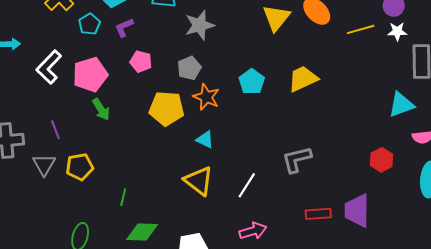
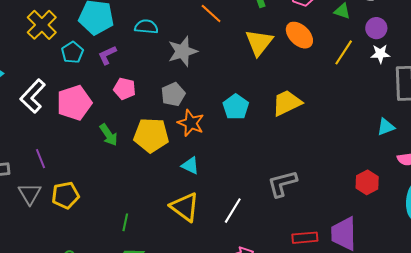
yellow line: (361, 29) -> (344, 52), turned -40
cyan triangle: (401, 105) -> (386, 127), size x0.7
green arrow: (101, 109) -> (109, 135), moved
green line: (123, 197) -> (125, 222), moved

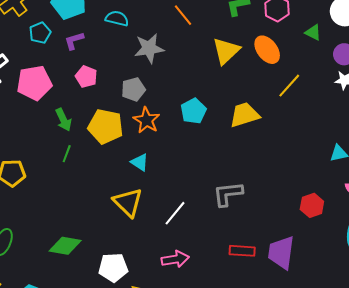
yellow line: (344, 52) -> (289, 86), moved
green line: (125, 222) -> (67, 154), moved

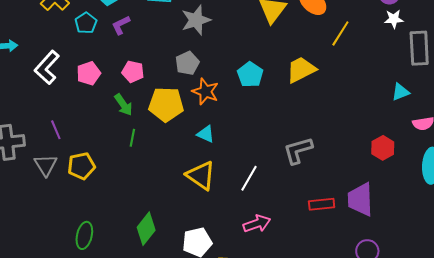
pink pentagon: (86, 77) -> (133, 72), moved
pink pentagon: (34, 83) -> (89, 73), size x0.7
green diamond: (65, 246) -> (146, 229), turned -52

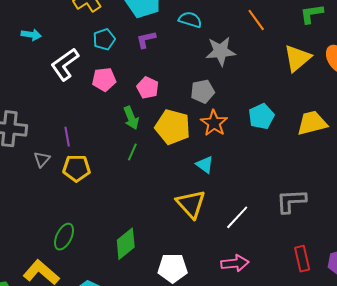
cyan pentagon: (86, 23) -> (104, 39), moved
purple line: (56, 130) -> (67, 137), moved
gray triangle: (46, 165) -> (42, 159), size x0.7
red rectangle: (322, 204) -> (302, 259), turned 70

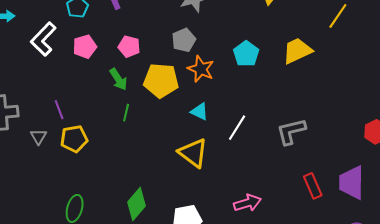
white line: (237, 217) -> (237, 128), moved

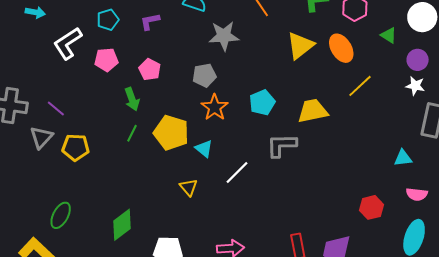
yellow pentagon: (161, 81) -> (171, 133), moved
purple line: (59, 110) -> (56, 109), moved, turned -42
gray L-shape: (291, 131) -> (282, 145), moved
gray triangle: (38, 137) -> (41, 137), size x1.4
yellow triangle: (193, 153) -> (189, 187), size x0.6

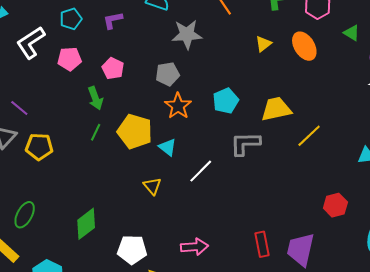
yellow triangle: (300, 46) -> (263, 44), size x0.6
yellow line: (360, 86) -> (309, 136), moved

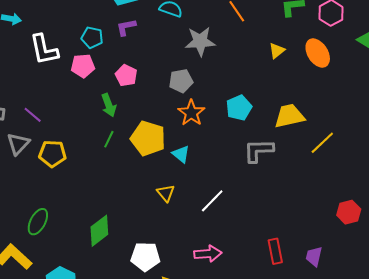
cyan pentagon: (71, 19) -> (92, 37), moved, turned 30
white L-shape: (31, 43) -> (44, 50), turned -68
white line: (201, 171) -> (212, 201), moved
purple trapezoid: (301, 249) -> (314, 256), size x0.6

